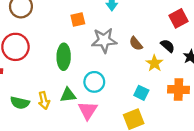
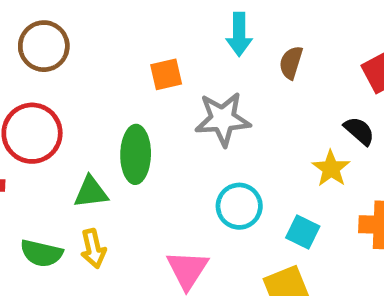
brown semicircle: (136, 44) -> (291, 63), moved, turned 56
cyan circle: (94, 82) -> (239, 206), moved
green triangle: (68, 95) -> (91, 192), moved

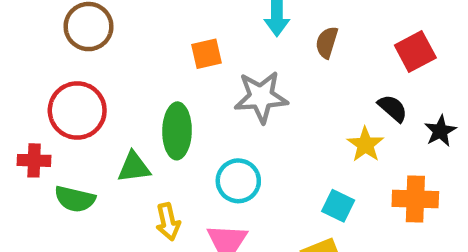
cyan circle: (239, 206) -> (238, 181), moved
yellow arrow: (93, 249) -> (168, 222), moved
green semicircle: (41, 253) -> (75, 199), moved

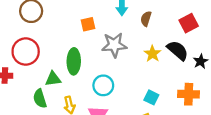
black semicircle: (393, 108) -> (178, 50), size x1.5
yellow star: (365, 145) -> (152, 54), moved
green semicircle: (75, 199) -> (40, 99), moved, turned 60

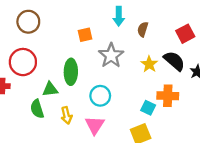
gray star: (114, 45) -> (111, 55), turned -30
orange cross: (189, 94) -> (168, 96), moved

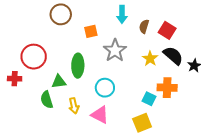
brown circle: (28, 22) -> (61, 14), moved
red square: (185, 34) -> (167, 30), moved, turned -30
pink triangle: (95, 125) -> (100, 115), turned -36

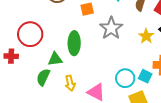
cyan circle: (105, 88) -> (125, 78), moved
green semicircle: (47, 100) -> (43, 77), turned 42

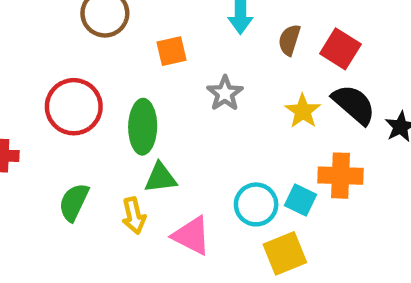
gray star: (111, 28) -> (225, 93), size x0.7
red circle: (30, 34) -> (74, 107), moved
green triangle: (55, 59) -> (160, 178), moved

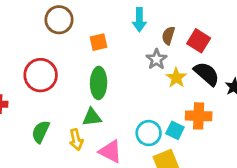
gray star: (225, 93) -> (156, 59), moved
green ellipse: (143, 127) -> (99, 83), moved

